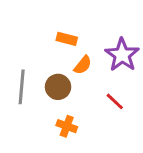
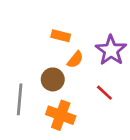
gray line: (22, 87) -> (20, 99), moved
orange cross: (67, 126) -> (61, 115), size x1.5

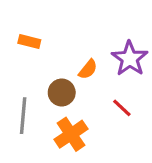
orange rectangle: (61, 36) -> (29, 42), moved
orange cross: (61, 115) -> (71, 134), turned 36

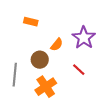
orange rectangle: (29, 42) -> (31, 22), moved

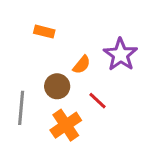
red line: (79, 70) -> (97, 101), moved

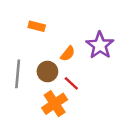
red line: (97, 101) -> (71, 83), moved
gray line: (21, 108) -> (18, 74), moved

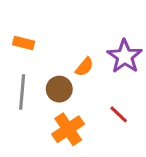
orange rectangle: (37, 26) -> (24, 43), moved
red line: (71, 83) -> (119, 114), moved

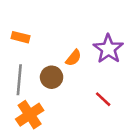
orange cross: (68, 129) -> (30, 115), moved

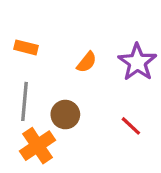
orange semicircle: (73, 58) -> (87, 62), moved
brown circle: (52, 77) -> (65, 115), moved

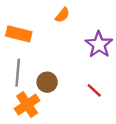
orange rectangle: (26, 47) -> (19, 34), size x1.5
orange semicircle: (87, 62) -> (62, 15), moved

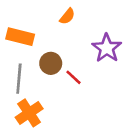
brown circle: (47, 82) -> (51, 63), moved
red line: (94, 90) -> (74, 77), moved

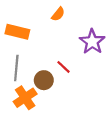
brown circle: (51, 63) -> (44, 80), moved

